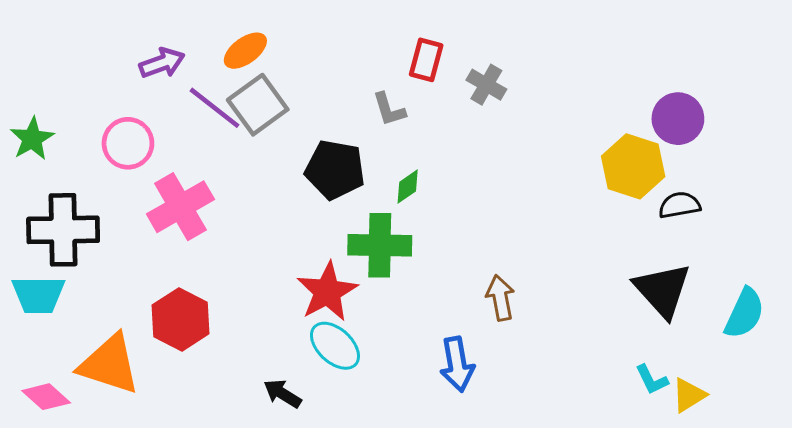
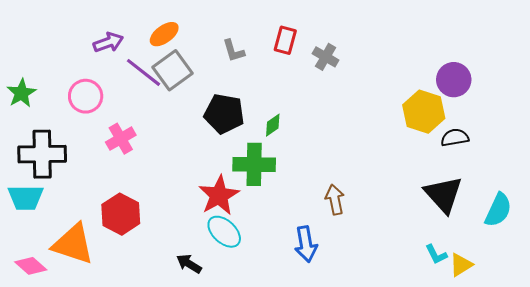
gray L-shape: (389, 109) -> (233, 51), moved
pink cross: (180, 207) -> (121, 139), size x0.7

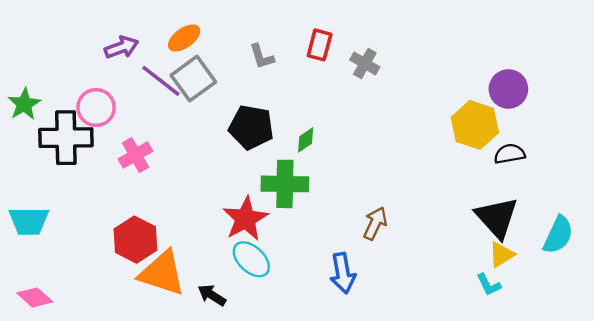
black cross: (42, 154) -> (66, 138), moved
brown arrow: (335, 200) -> (375, 223), turned 36
orange triangle: (73, 244) -> (162, 273), moved
yellow triangle: (461, 265) -> (501, 255), moved

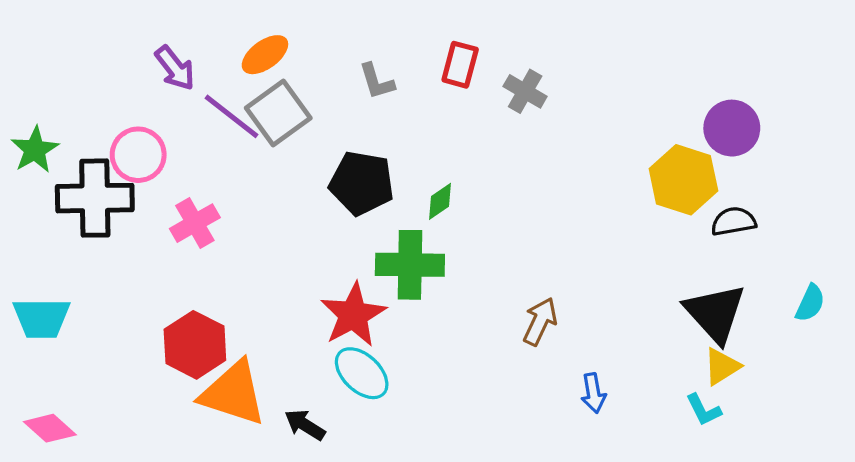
purple arrow: (122, 47) -> (175, 68), turned 72
cyan semicircle: (558, 235) -> (810, 303), moved, size x0.7
blue arrow: (343, 273) -> (593, 393), moved, size x0.7

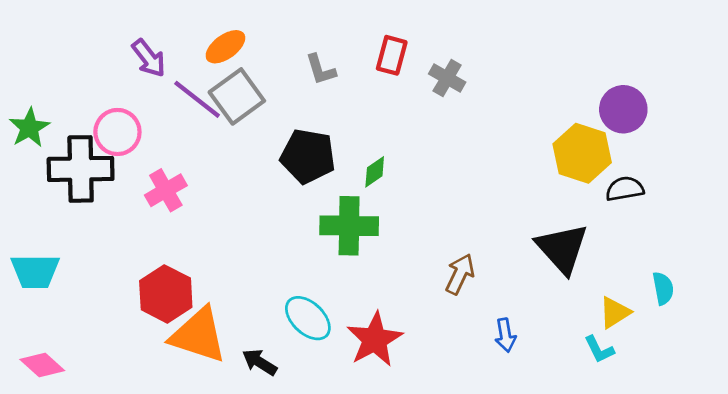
cyan semicircle: (810, 303) -> (663, 288), moved, turned -36
black triangle: (715, 313) -> (562, 249), moved
red star: (353, 315) -> (375, 339), moved

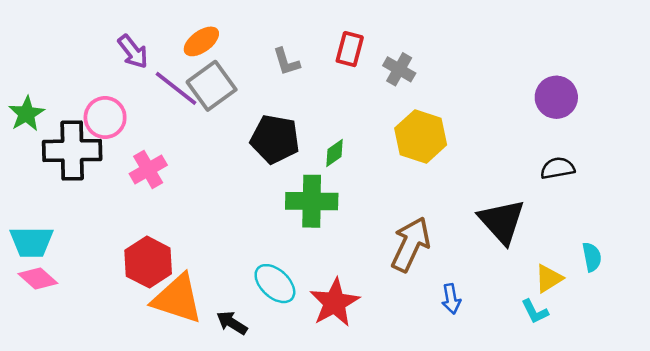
yellow hexagon: (582, 153) -> (421, 137), moved
brown arrow: (460, 274) -> (411, 244), size x1.5
pink diamond: (42, 365) -> (38, 278), moved

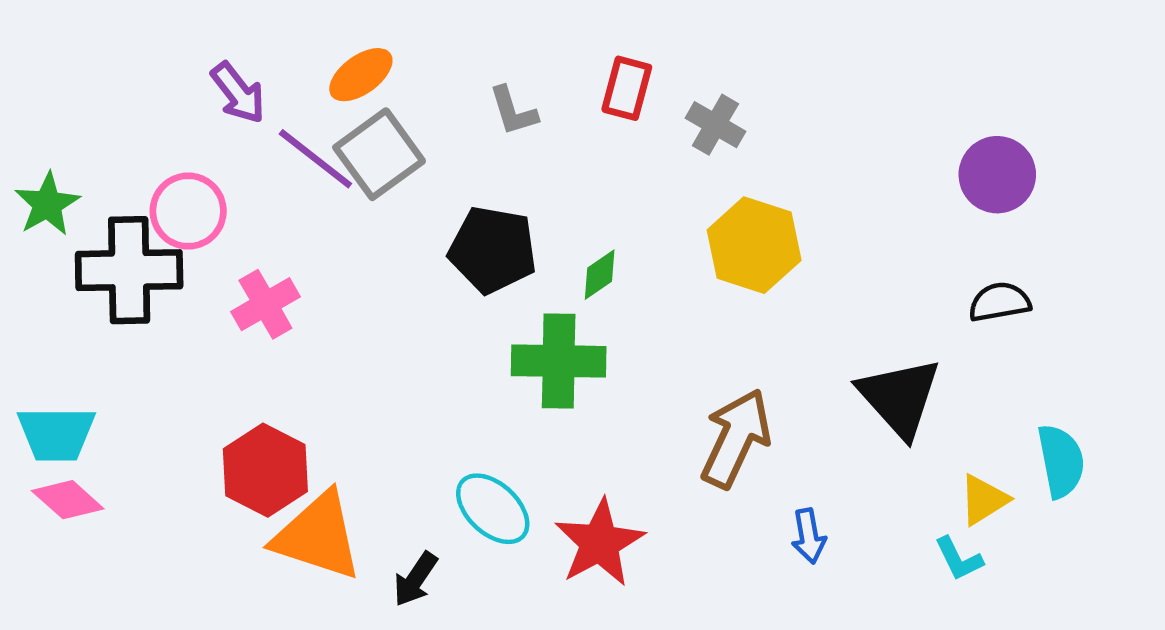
cyan semicircle: (592, 257) -> (1061, 461), size x1.4
black arrow: (232, 323) -> (415, 579), turned -88

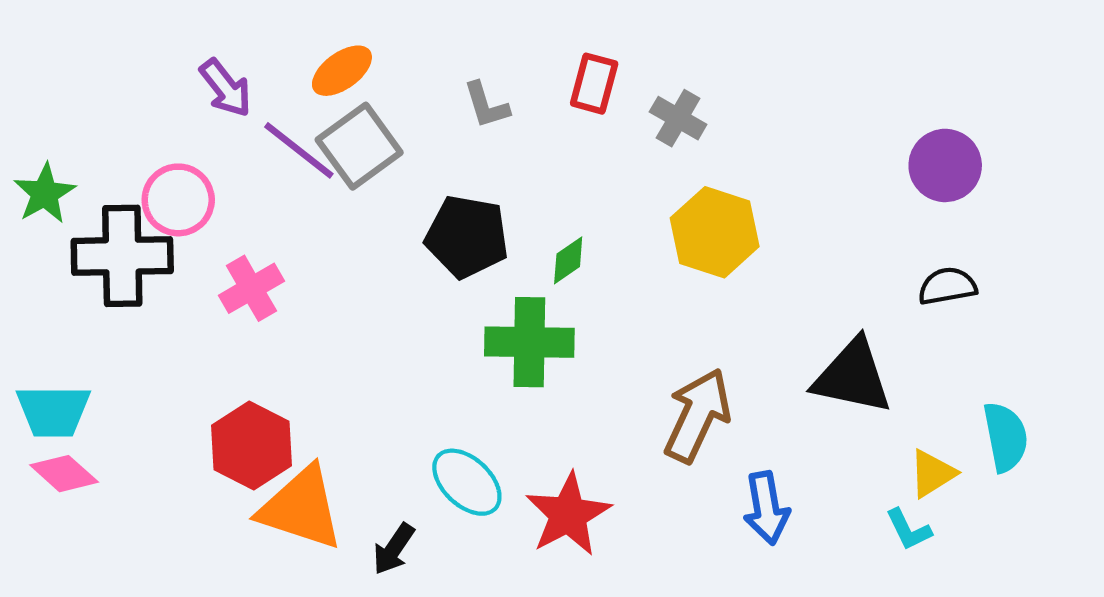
black triangle: (900, 397) -> (853, 377), turned -36
blue arrow: (809, 536) -> (766, 508), size x1.4

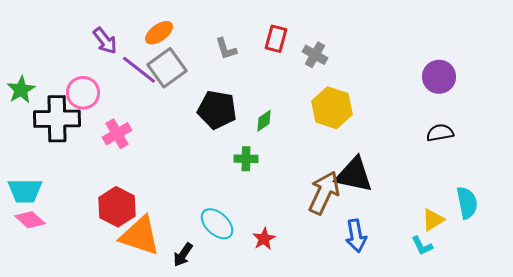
green cross: (529, 342) -> (246, 159), size x0.6
black triangle: (853, 377) -> (354, 175), moved
red star: (568, 514) -> (264, 239), size x0.6

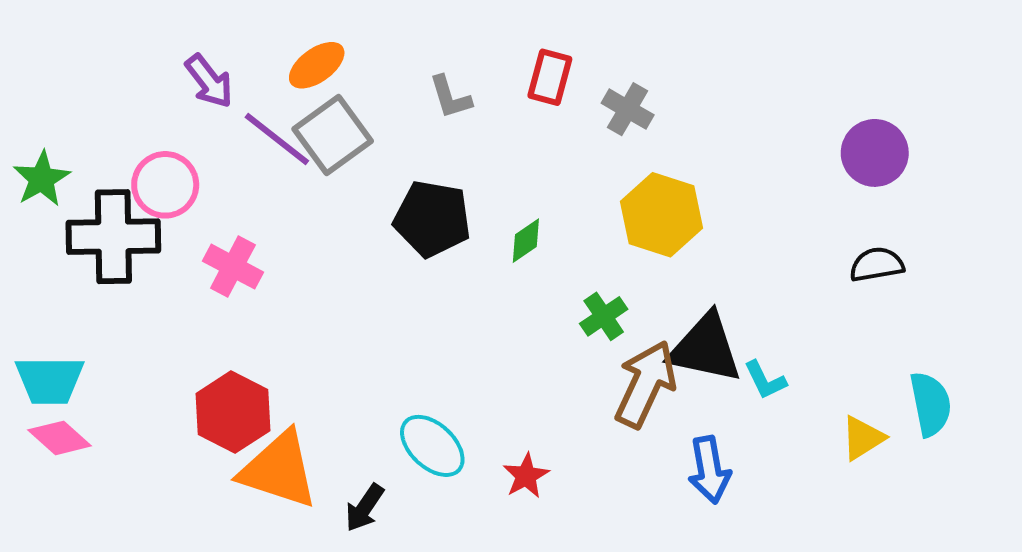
pink cross: (117, 134) -> (233, 267), turned -32
green cross: (246, 159) -> (604, 316), moved, turned -35
cyan L-shape: (422, 246) -> (765, 380), moved

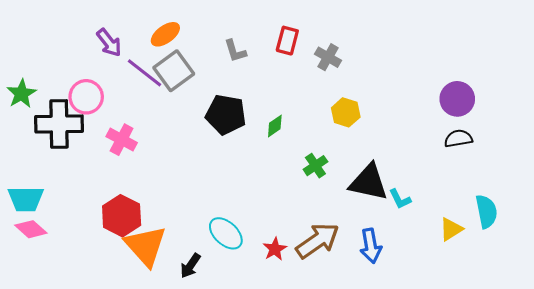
purple circle: (875, 153) -> (457, 99), moved
yellow hexagon: (661, 215) -> (346, 112), size x0.7
brown arrow: (646, 384) -> (318, 241), moved, turned 30
orange triangle: (279, 470) -> (146, 246), turned 30

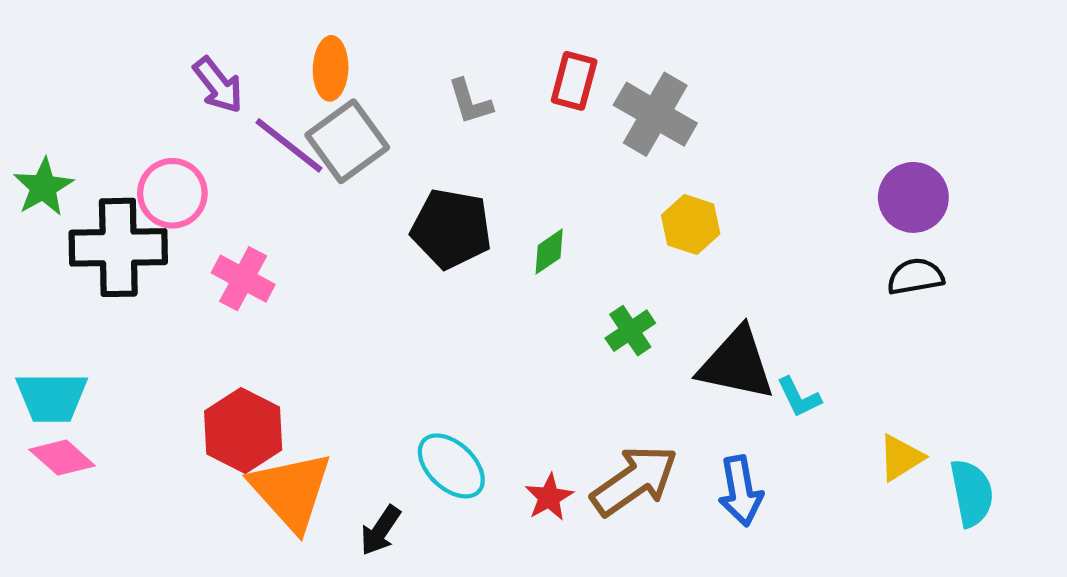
orange ellipse: (165, 34) -> (331, 68), turned -52
gray cross: (328, 57) -> (655, 114), size x1.5
cyan semicircle: (486, 211) -> (972, 493), moved

